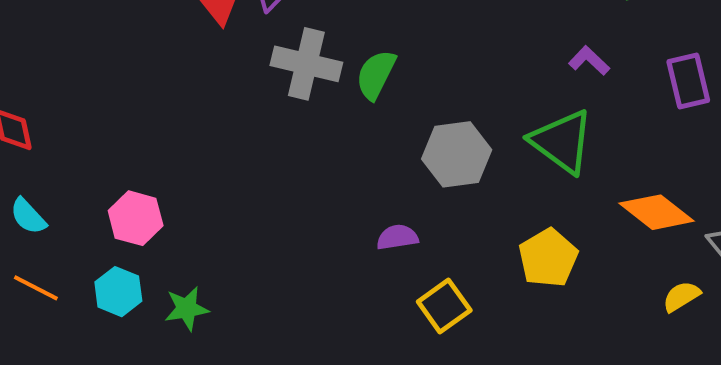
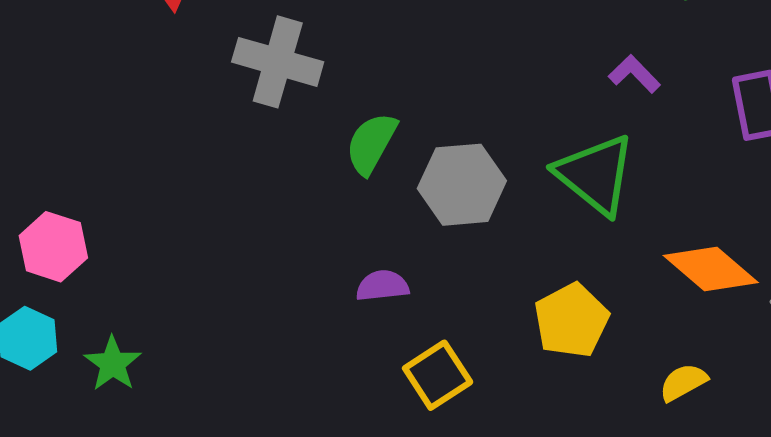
green semicircle: (376, 75) -> (371, 143), moved
yellow semicircle: (681, 296) -> (683, 382), moved
green star: (187, 309) -> (113, 364), turned -30

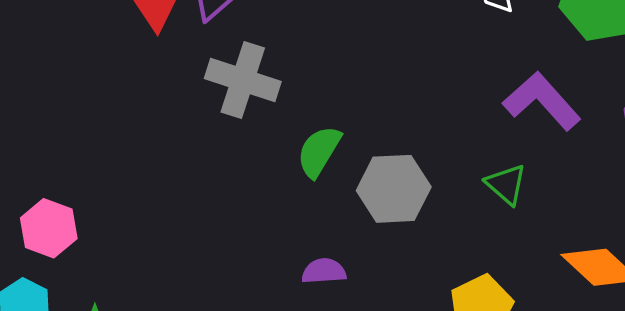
purple L-shape: (634, 74) -> (542, 101), size x1.8
green triangle: (595, 174) -> (506, 184), size x0.6

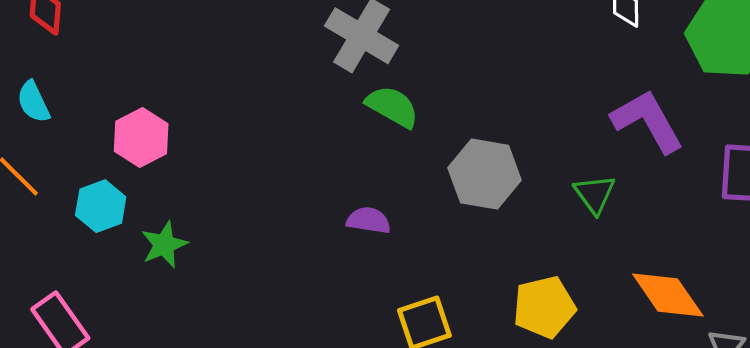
green semicircle: (319, 151) -> (392, 107), moved, turned 76
purple semicircle: (324, 271) -> (369, 220), moved

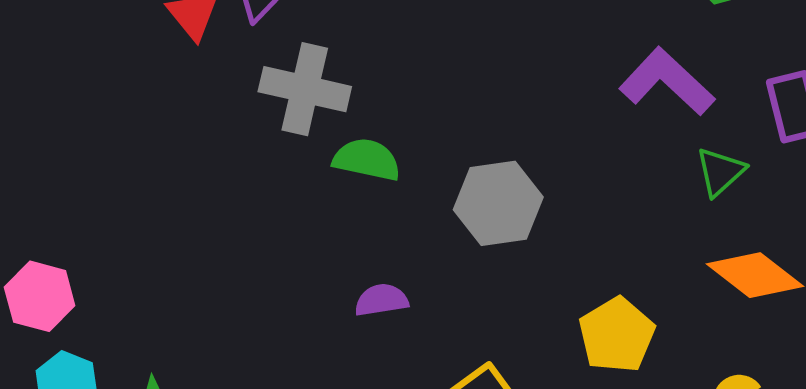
pink hexagon: (141, 138) -> (40, 296), moved
green triangle: (595, 194) -> (720, 172), moved, turned 42

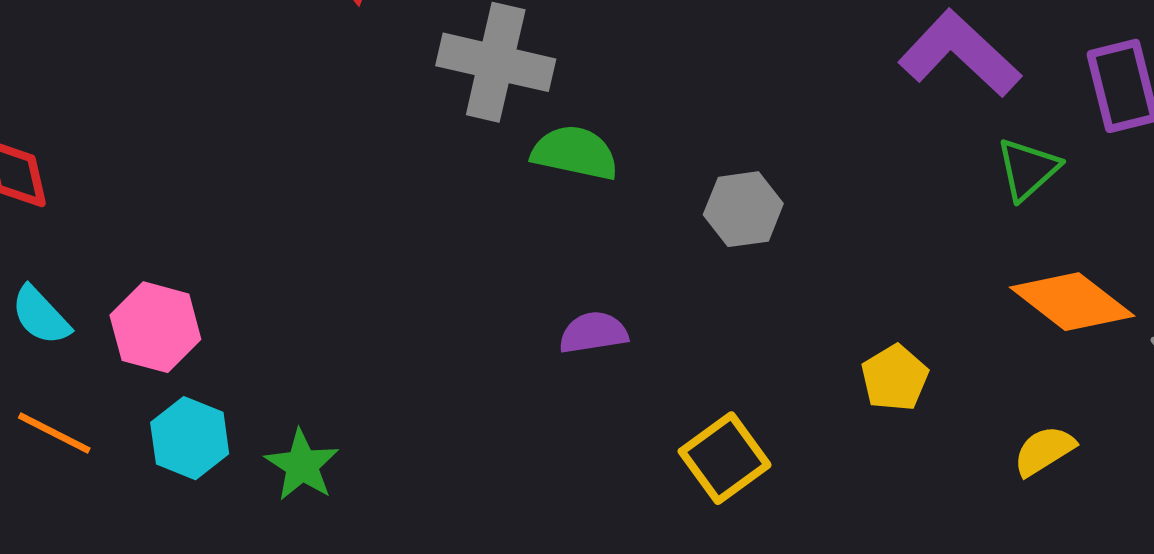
gray hexagon: (498, 203) -> (743, 209), size x0.7
yellow pentagon: (617, 335) -> (895, 378), size x0.7

